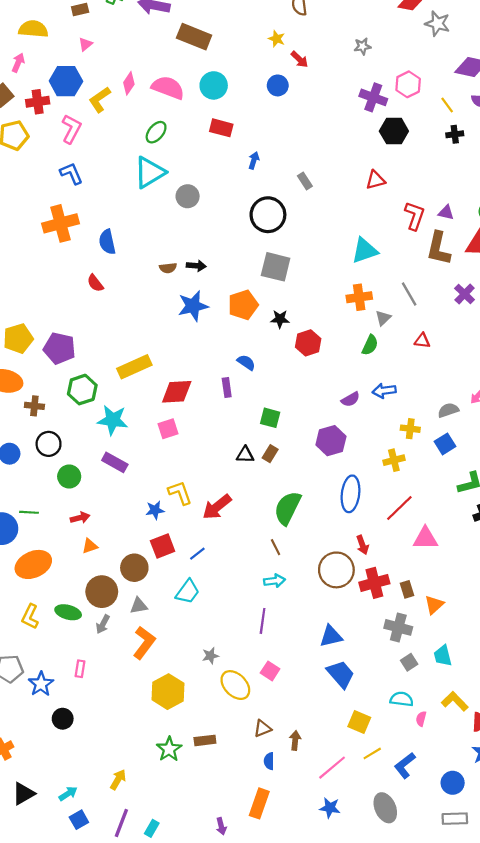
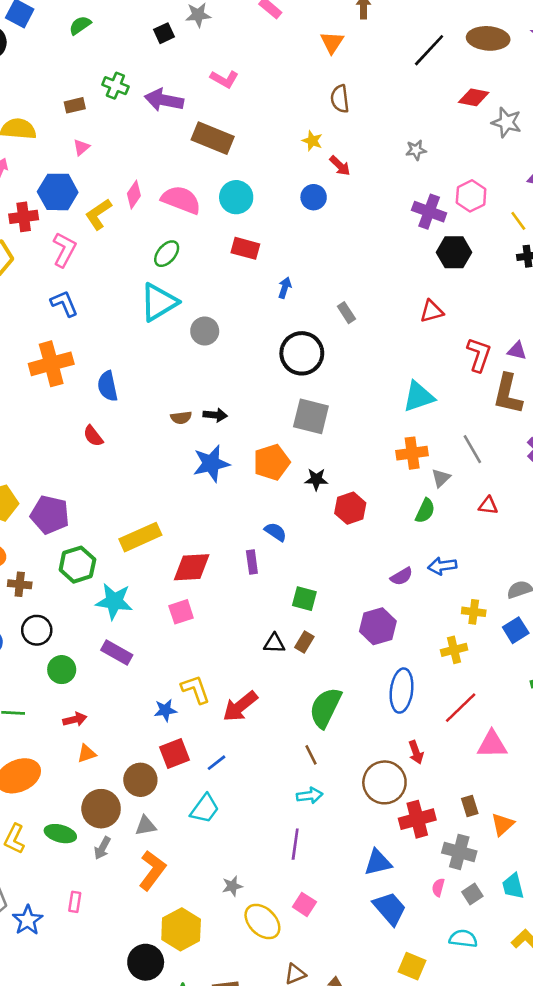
red cross: (374, 583) -> (417, 819), moved
black circle: (63, 719) -> (146, 962), moved, size x1.4
pink semicircle: (421, 719) -> (438, 887), moved

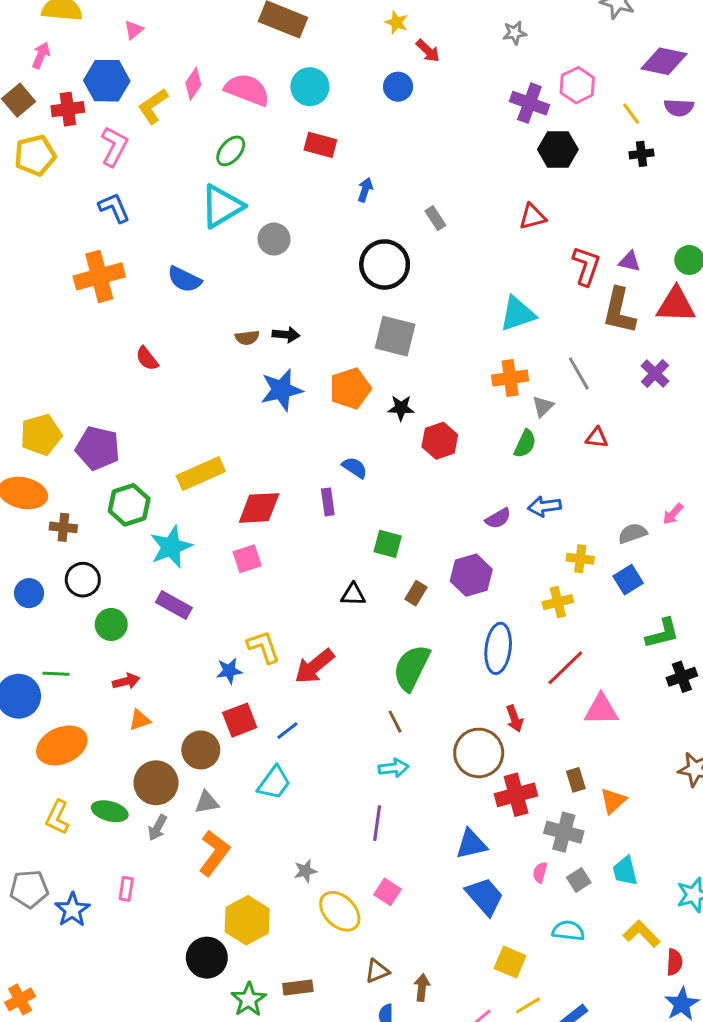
blue semicircle: (108, 386) -> (184, 279), moved, turned -52
cyan star: (114, 601) -> (171, 547), turned -30
brown rectangle: (304, 642) -> (416, 593), moved

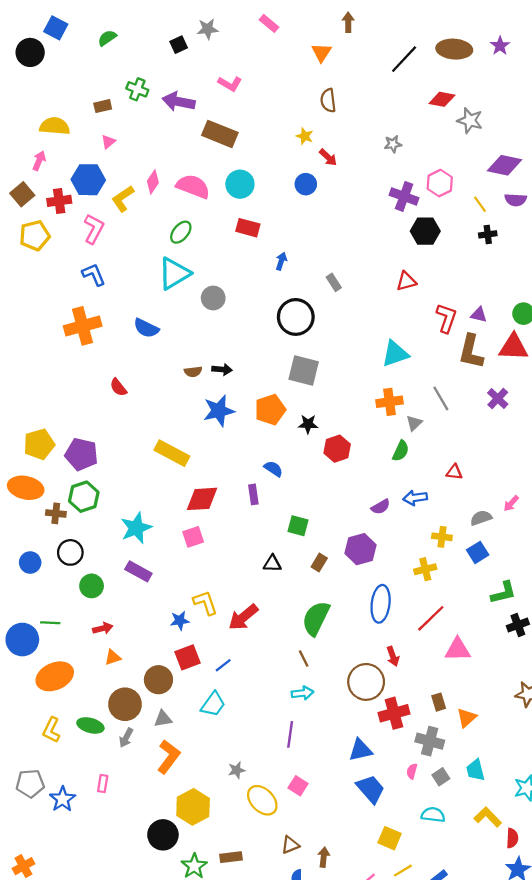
red triangle: (597, 438) -> (454, 472), moved
yellow rectangle: (201, 474) -> (172, 453), moved, turned 52
green hexagon: (129, 505) -> (84, 497), moved

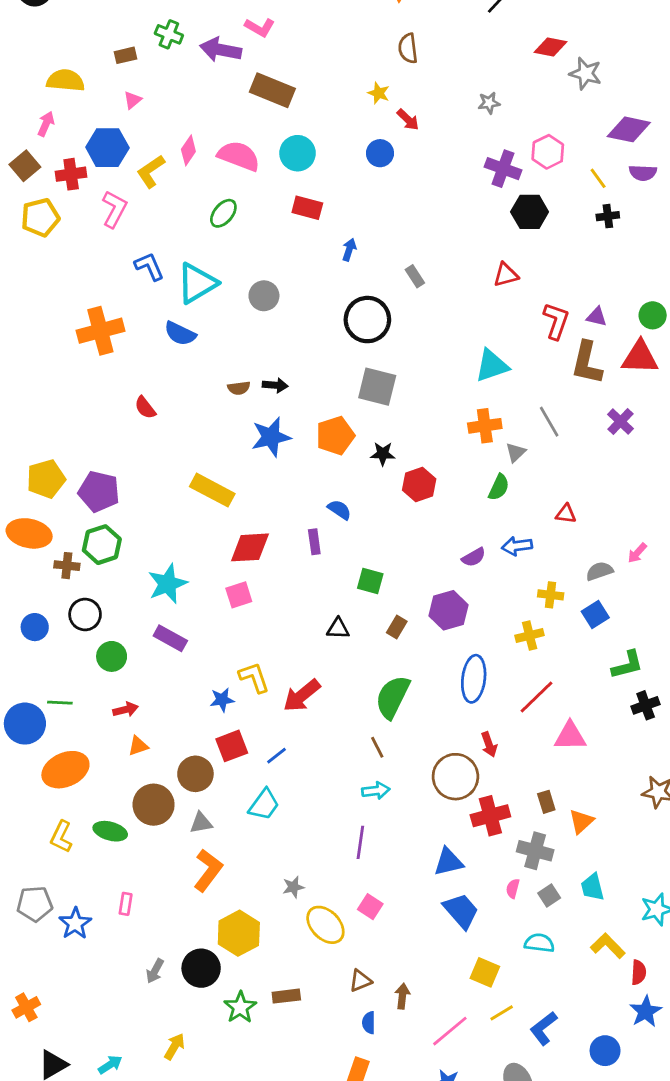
pink L-shape: (230, 84) -> (260, 27), moved
cyan triangle: (174, 273) -> (197, 283), moved
blue L-shape: (94, 275) -> (149, 266), moved
gray arrow: (126, 738) -> (155, 971), moved

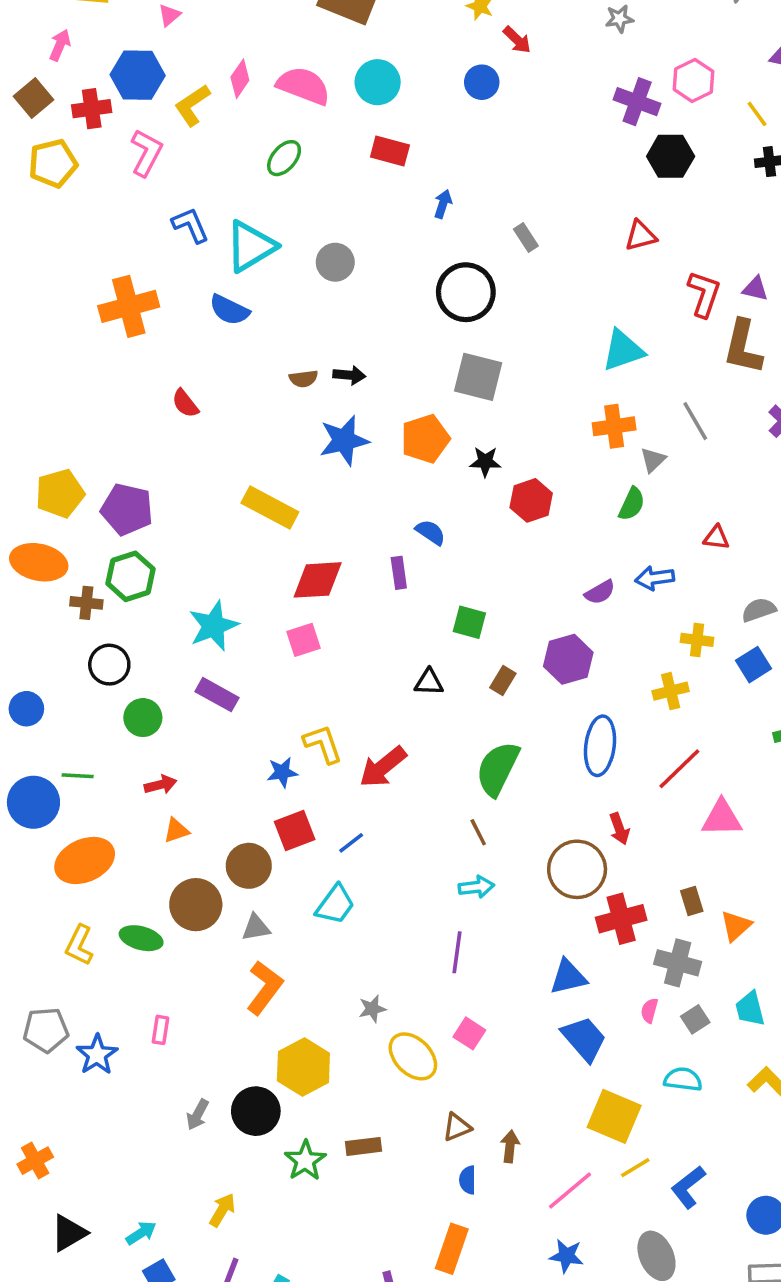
blue circle: (35, 627) -> (26, 709), moved
yellow square: (485, 972) -> (614, 1116), size x1.4

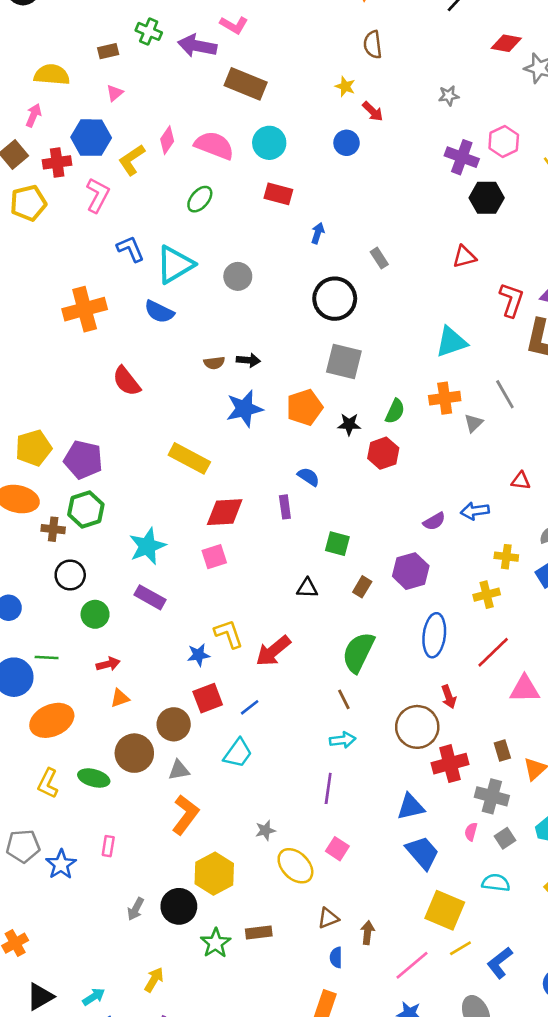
red semicircle: (185, 403) -> (126, 381), size x1.4
green semicircle: (632, 504) -> (395, 411), moved

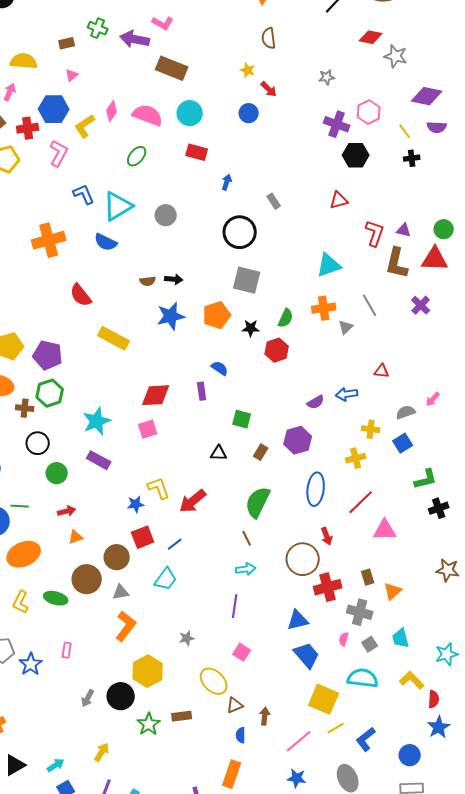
yellow rectangle: (189, 458) -> (114, 338), moved
yellow ellipse: (295, 866) -> (214, 681), moved
cyan semicircle: (496, 883) -> (363, 678), size x1.4

